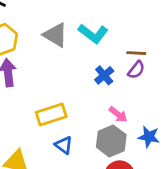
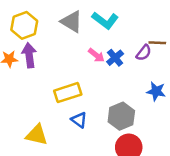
brown line: (136, 53) -> (157, 43), moved
pink arrow: (118, 114) -> (96, 55), moved
blue star: (149, 137) -> (156, 91), moved

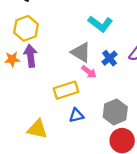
gray triangle: (72, 22) -> (81, 52), moved
pink arrow: (96, 55) -> (89, 72), moved
blue triangle: (79, 120) -> (76, 115), turned -49

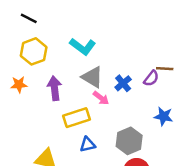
cyan L-shape: (100, 24) -> (83, 47), moved
purple arrow: (31, 56) -> (54, 88), moved

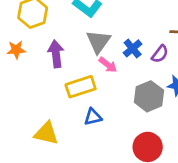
gray triangle: (92, 77) -> (98, 42), turned 35
purple semicircle: (151, 78) -> (160, 54), moved
gray hexagon: (129, 141) -> (149, 96), moved

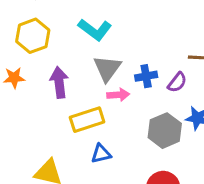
blue cross: (133, 48) -> (146, 76), turned 30
pink arrow: (108, 65) -> (118, 95), turned -42

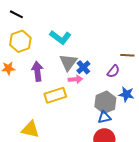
blue cross: (146, 76) -> (83, 67), moved, turned -32
blue triangle: (101, 154) -> (104, 117), moved

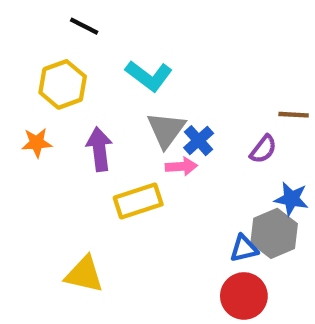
black line: (16, 14) -> (84, 26), moved
gray hexagon: (105, 102) -> (274, 233), moved

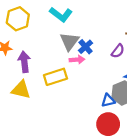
purple arrow: (99, 149) -> (24, 62), moved
yellow triangle: (84, 274) -> (21, 90), moved

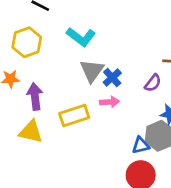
pink arrow: (77, 60) -> (109, 102), moved

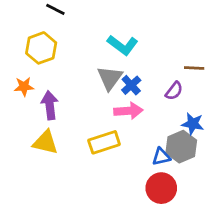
cyan L-shape: (81, 37) -> (123, 45), moved
pink arrow: (109, 102) -> (128, 111), size x1.4
yellow rectangle: (74, 115) -> (104, 142), moved

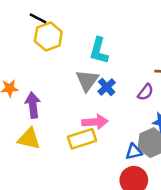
cyan L-shape: (123, 45) -> (99, 51), turned 68
yellow hexagon: (41, 48) -> (48, 36), moved
pink arrow: (128, 111) -> (95, 122), moved

